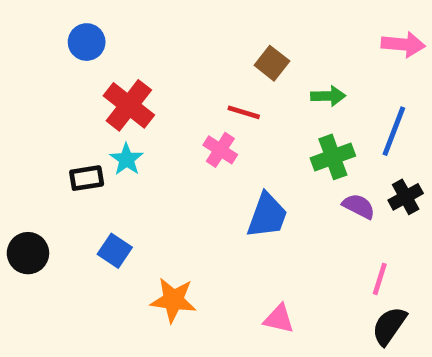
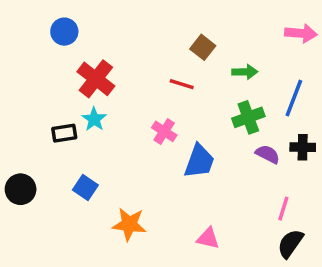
pink cross: (220, 150) -> (164, 131), moved
black cross: (406, 197) -> (303, 147), turned 30

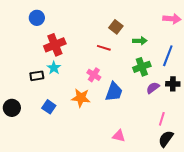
red cross: (96, 79) -> (55, 45), turned 30
purple semicircle: (268, 154) -> (153, 88), turned -64
orange star: (129, 224) -> (81, 98), moved

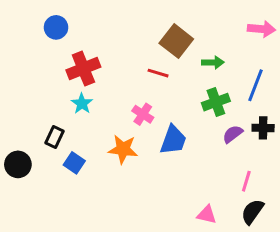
brown square: (116, 27) -> (176, 41), size x1.5
black rectangle: (37, 76) -> (54, 137), moved, turned -56
pink triangle: (119, 136) -> (207, 215), moved

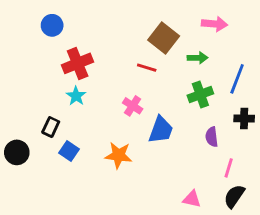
pink arrow: (262, 29) -> (214, 24), moved
purple semicircle: (233, 134) -> (212, 137), moved, turned -60
orange star: (123, 149) -> (118, 155), moved

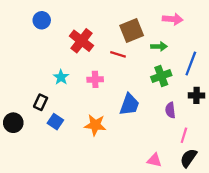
brown square: (164, 38) -> (132, 31), turned 30
red cross: (78, 63) -> (82, 41), moved, turned -30
pink cross: (133, 106) -> (95, 79), moved, turned -35

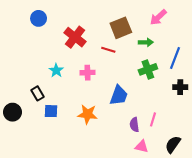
pink arrow: (173, 19) -> (158, 17), turned 132
black rectangle: (41, 102) -> (37, 93), turned -56
purple semicircle: (170, 110) -> (134, 125), moved
blue square: (55, 122) -> (51, 111), turned -32
pink line: (184, 135) -> (153, 119), moved

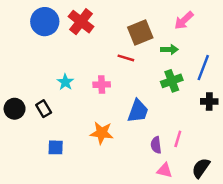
blue circle: (39, 18) -> (45, 22), size x1.5
red cross: (75, 37) -> (81, 22), moved
blue square: (51, 111) -> (56, 147), moved
black circle: (12, 112) -> (15, 109), moved

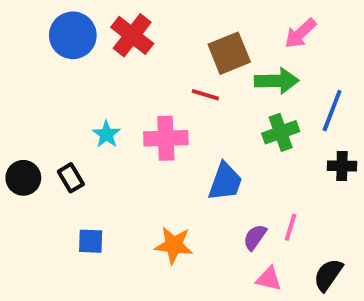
green arrow: (169, 49) -> (277, 81), size x1.5
pink cross: (102, 85) -> (166, 138), size x1.5
orange star: (102, 133) -> (174, 245), moved
purple semicircle: (156, 145) -> (255, 237), turned 42

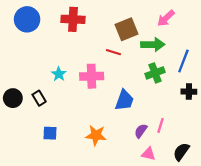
blue circle: (73, 35) -> (27, 19), moved
red cross: (132, 35) -> (73, 19), turned -35

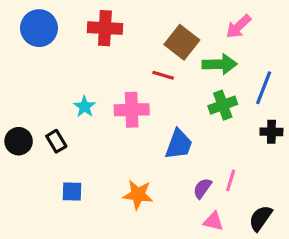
brown square: (127, 29) -> (182, 42), turned -30

